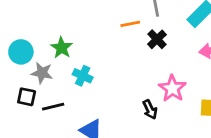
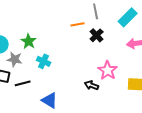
black arrow: (150, 109) -> (92, 85), turned 136

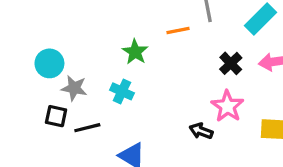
black cross: (97, 35) -> (231, 63), moved
green star: (29, 41) -> (135, 52), moved

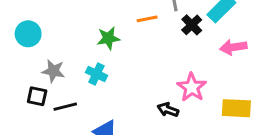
green star: (135, 52) -> (108, 38), turned 30
cyan circle: (49, 63) -> (28, 34), moved
black cross: (231, 63) -> (192, 25), moved

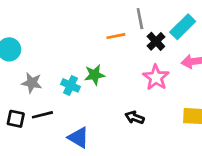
green star: (108, 38) -> (95, 75), moved
pink star: (192, 87) -> (156, 77), moved
black square: (37, 96) -> (16, 119), moved

